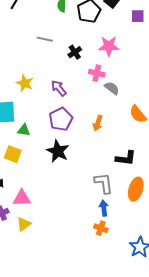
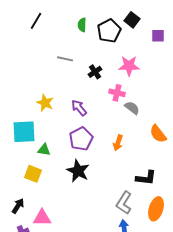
gray L-shape: (104, 183) -> (124, 203), turned -140

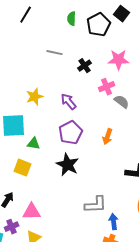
pink cross: (117, 93) -> (107, 87), turned -35
yellow star: (45, 103) -> (35, 97), turned 30
gray L-shape: (124, 203) -> (96, 205), moved, turned -125

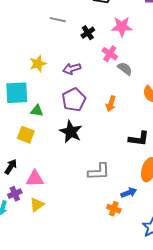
pink cross: (107, 87) -> (110, 54), turned -35
purple arrow: (69, 102) -> (72, 69), turned -66
blue arrow: (114, 222) -> (129, 193), moved, turned 77

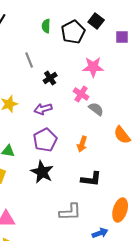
gray line: (58, 20) -> (29, 60), turned 56
black cross: (88, 33) -> (50, 78), moved
black L-shape: (139, 139) -> (91, 179), moved

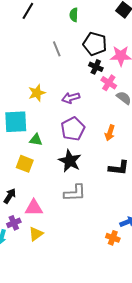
black pentagon: (73, 32) -> (95, 44), moved, turned -30
black cross: (50, 78) -> (96, 67), moved, turned -32
gray L-shape: (70, 212) -> (75, 193), moved

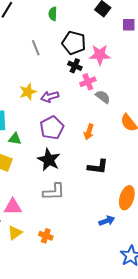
pink cross: (109, 83) -> (88, 82), turned 35
yellow star: (37, 93) -> (28, 92), moved
orange cross: (113, 238) -> (46, 236), moved

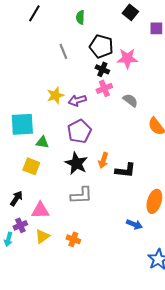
pink cross: (88, 82) -> (104, 88), moved
orange arrow: (89, 132) -> (103, 160), moved
blue arrow: (107, 221) -> (134, 224), turned 42

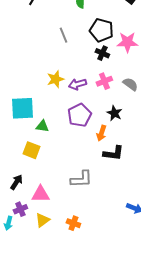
pink cross: (104, 88) -> (104, 81), moved
orange arrow: (103, 160) -> (101, 133), moved
black star: (76, 163) -> (114, 113), moved, size x0.7
black L-shape: (125, 170) -> (113, 153), moved

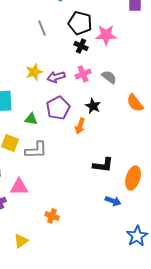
green triangle: (42, 126) -> (31, 119), moved
black L-shape: (113, 153) -> (103, 165), moved
gray L-shape: (81, 179) -> (36, 150), moved
yellow triangle: (42, 220) -> (21, 241), moved

